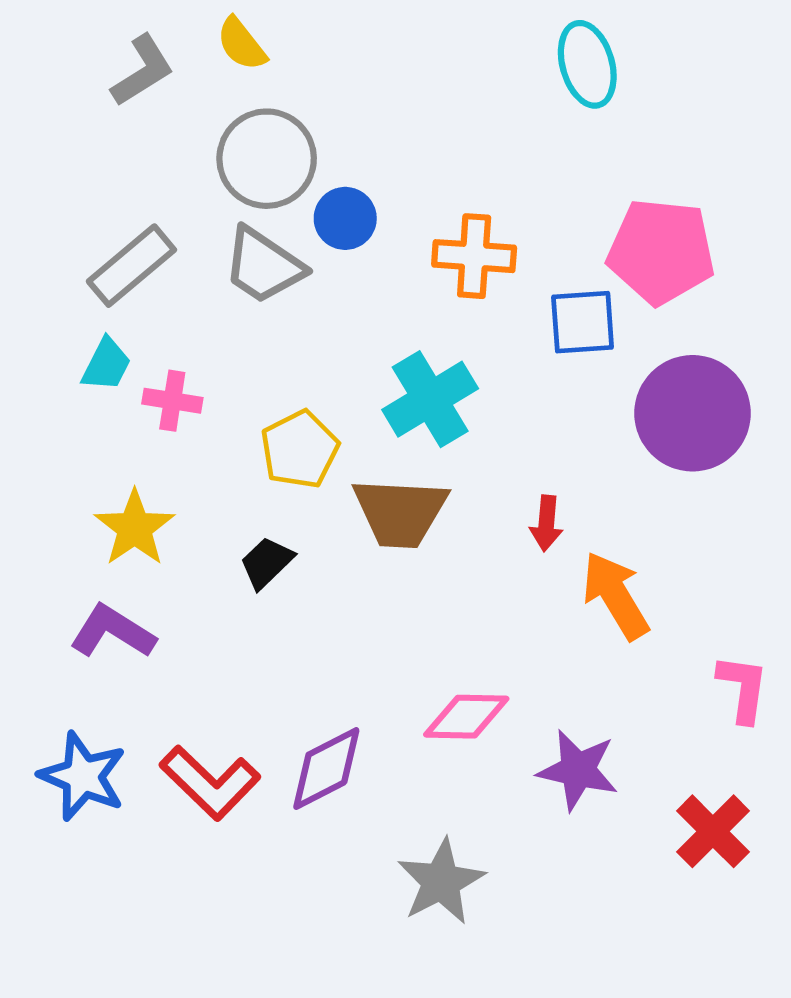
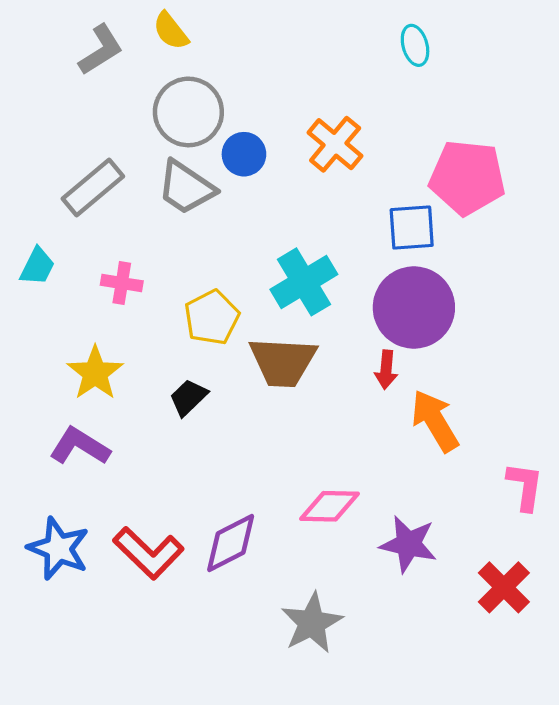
cyan ellipse: (587, 64) -> (415, 45), size x0.7
orange cross: (474, 256) -> (335, 144), moved, turned 36
cyan trapezoid: (106, 365) -> (37, 266), moved
purple circle: (693, 413) -> (414, 307), moved

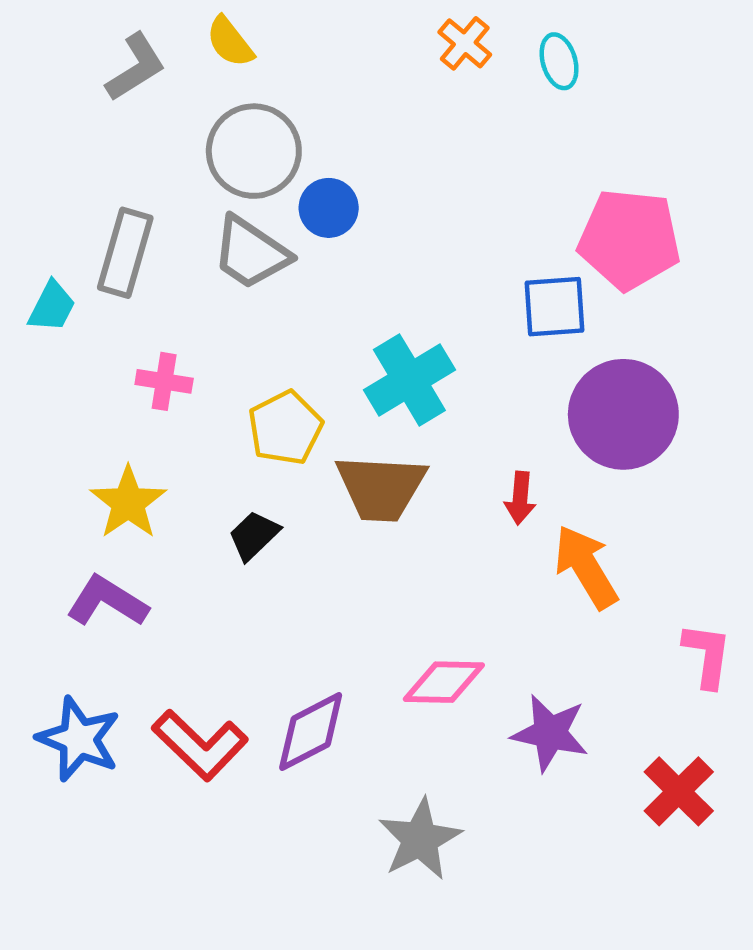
orange cross: (335, 144) -> (465, 43), moved, size x0.7
gray rectangle: (93, 188) -> (125, 253), turned -34
cyan trapezoid: (37, 266) -> (52, 307), moved
purple circle: (414, 307) -> (623, 414), moved

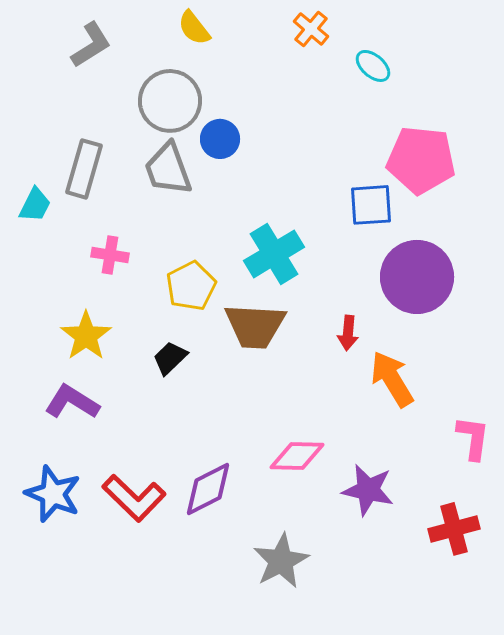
yellow semicircle: (230, 42) -> (194, 28), moved
cyan ellipse: (559, 61) -> (373, 66), moved, turned -33
gray trapezoid: (251, 253) -> (168, 169), turned 36
red cross: (679, 791) -> (454, 529), turned 30

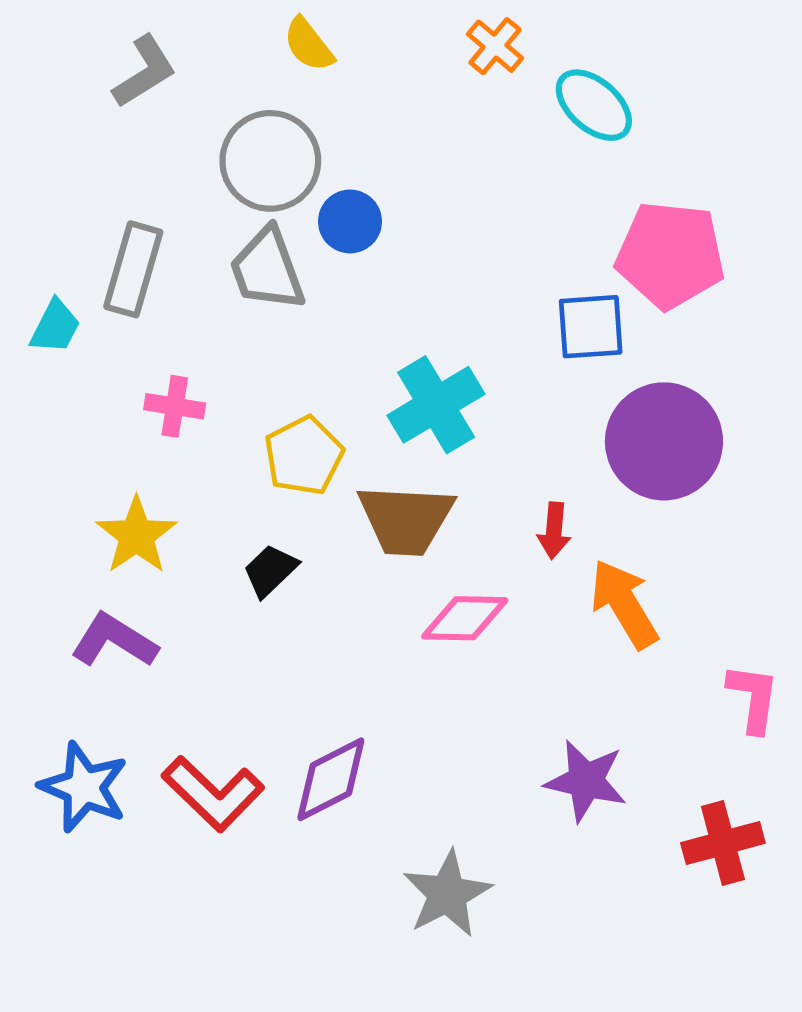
cyan ellipse: (373, 66) -> (594, 105), size x1.4
pink diamond: (297, 456) -> (465, 618), moved

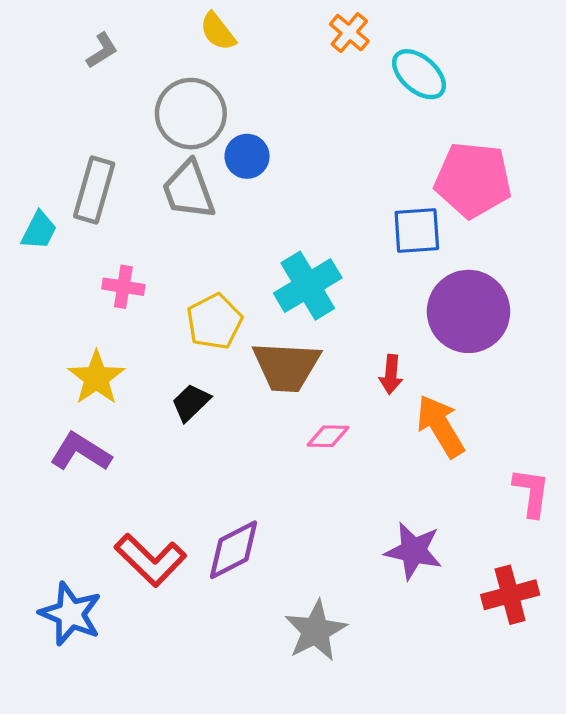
gray L-shape: (144, 72) -> (102, 51), size x0.7
pink diamond: (465, 618) -> (328, 436), size x0.7
blue star: (84, 787) -> (71, 614), moved

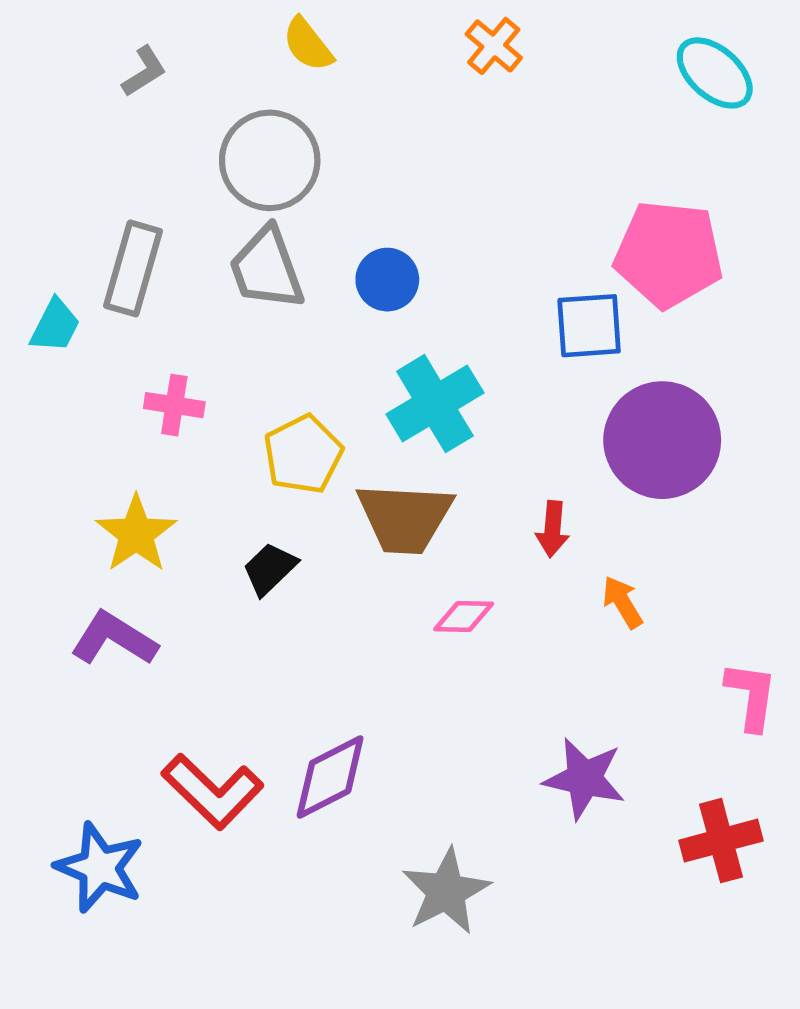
cyan ellipse: (419, 74) -> (715, 73), moved
blue circle: (247, 156) -> (387, 280), moved
orange arrow: (440, 426) -> (622, 602), size x0.6

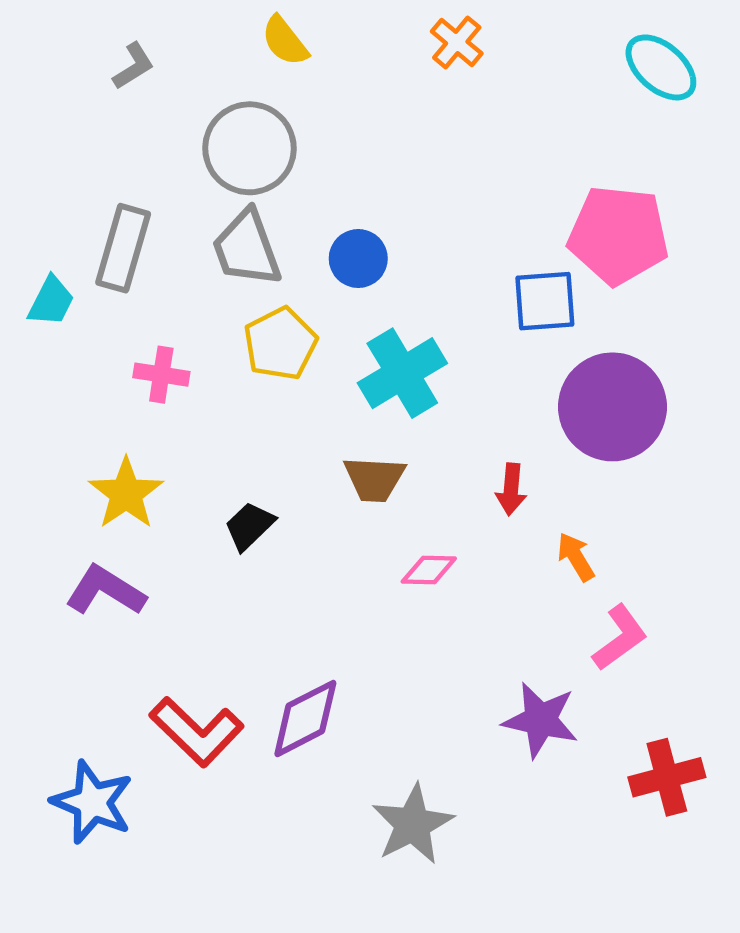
yellow pentagon: (303, 454) -> (280, 344), moved
brown trapezoid: (405, 518) -> (374, 479), size x0.7
pink L-shape: (751, 696) -> (620, 638), moved, turned 46

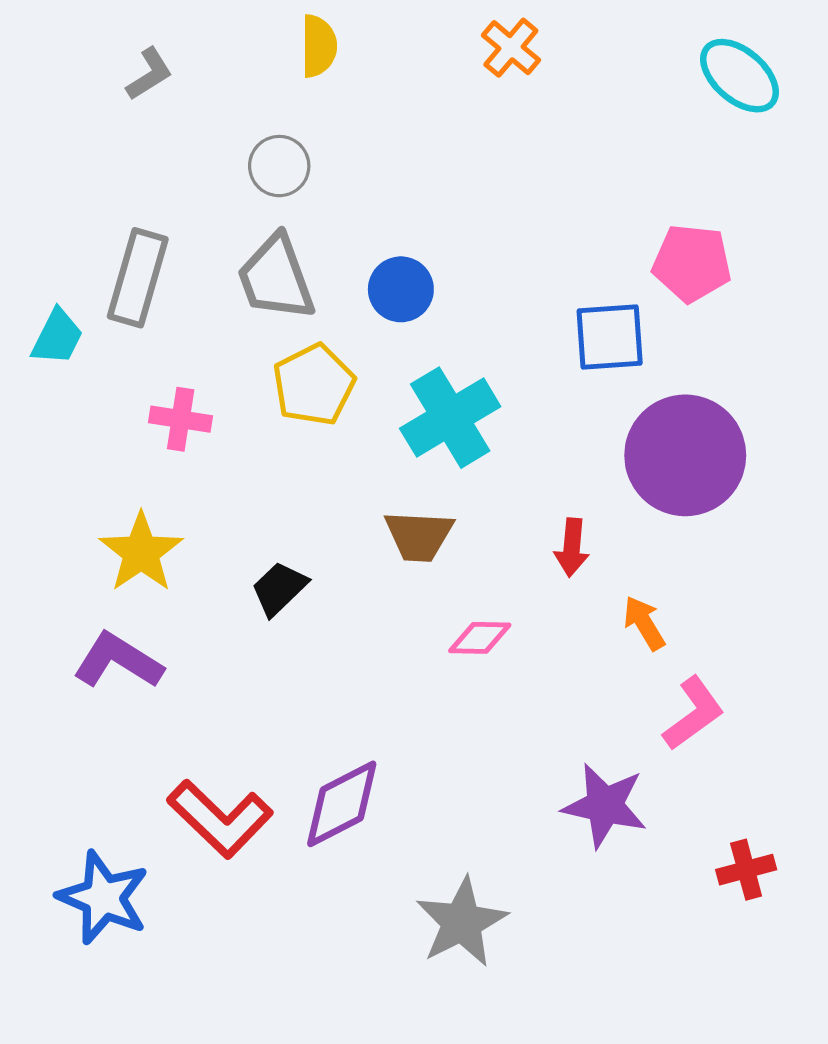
yellow semicircle: (285, 41) -> (319, 46), turned -142
gray circle: (250, 148) -> (279, 166), size x0.6
pink pentagon: (618, 235) -> (692, 263), size x0.7
red cross: (667, 777) -> (746, 870), size x0.7

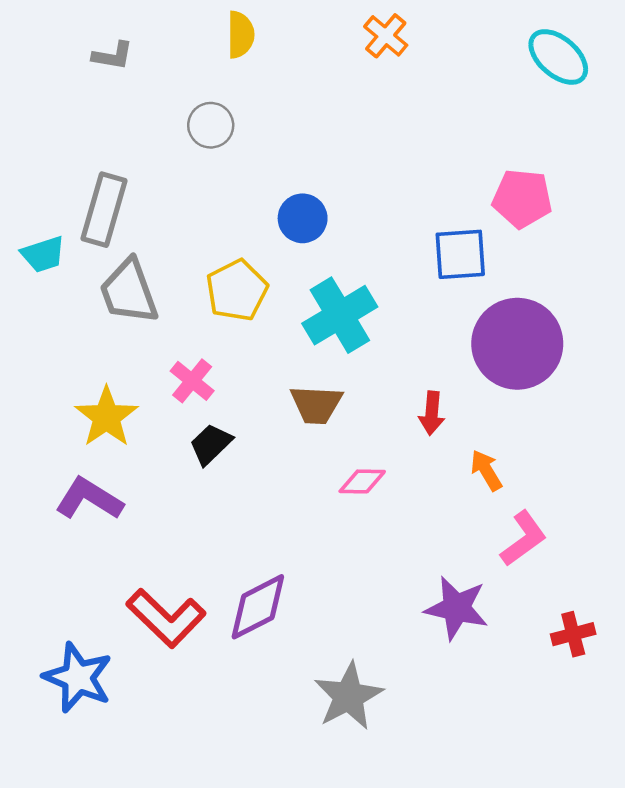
gray L-shape: (149, 74) -> (113, 56), turned 42
gray trapezoid: (276, 278) -> (129, 292), moved
cyan trapezoid: (57, 337) -> (43, 254), turned 45
pink cross: (181, 419) -> (192, 381), moved, turned 30
red cross: (746, 870) -> (573, 634), moved

